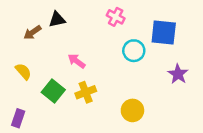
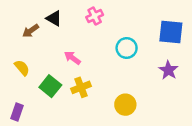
pink cross: (116, 17) -> (95, 16), moved, turned 35
black triangle: (57, 19) -> (54, 18), turned 42
blue square: (164, 32) -> (171, 32), moved

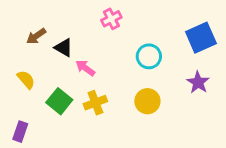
black triangle: (54, 18) -> (64, 48), moved
blue square: (171, 32) -> (201, 38), turned -30
yellow circle: (125, 105) -> (147, 101), moved

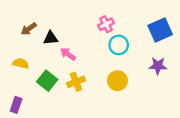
pink cross: (111, 19) -> (106, 24), moved
black triangle: (64, 48) -> (51, 38), turned -35
yellow semicircle: (26, 80) -> (21, 63), turned -35
purple star: (198, 82) -> (158, 66), turned -30

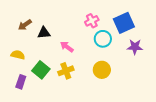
blue square: (160, 30) -> (124, 23), moved
pink arrow: (68, 54) -> (67, 47), moved
purple star: (158, 66) -> (135, 47), moved
purple rectangle: (16, 105) -> (21, 82), moved

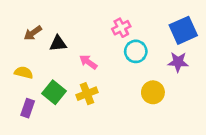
blue square: (124, 23) -> (183, 30), moved
yellow circle: (102, 70) -> (153, 92), moved

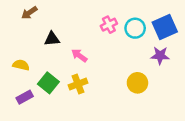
brown arrow: (33, 33) -> (29, 13), moved
cyan circle: (136, 51) -> (135, 28), moved
purple rectangle: (28, 108) -> (25, 97), turned 42

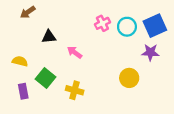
yellow cross: (78, 84) -> (75, 90), moved, turned 36
purple rectangle: (25, 97) -> (23, 91), turned -72

